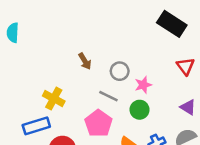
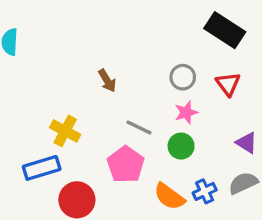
red triangle: (186, 66) -> (228, 84), moved
gray circle: (120, 71) -> (183, 77), moved

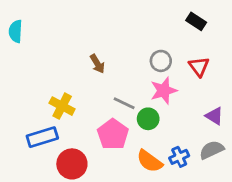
black rectangle: (225, 30) -> (196, 21), size x0.6
pink star: (186, 112) -> (164, 91), size x1.4
green circle: (181, 146) -> (148, 119), moved

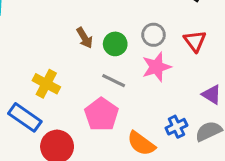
green circle: (148, 119) -> (115, 44), moved
blue rectangle: (42, 137) -> (25, 117), turned 52
blue cross: (179, 157) -> (176, 127), moved

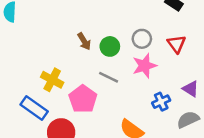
pink pentagon: (101, 114) -> (83, 99), moved
blue cross: (176, 127) -> (161, 102), moved

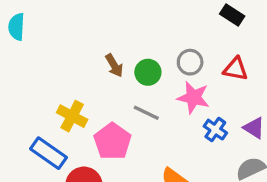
red triangle: (176, 44) -> (236, 69), turned -42
pink star: (144, 66) -> (193, 98), turned 30
blue cross: (161, 102) -> (215, 130), moved, turned -30

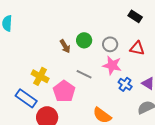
green circle: (148, 72) -> (84, 40), moved

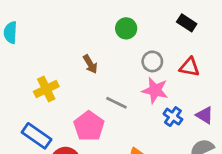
green circle: (84, 40) -> (126, 28), moved
yellow cross: (40, 76) -> (46, 89), moved, turned 36

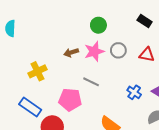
brown arrow: (90, 64) -> (71, 52), turned 104
pink star: (155, 90) -> (94, 51), moved, turned -30
pink pentagon: (89, 126) -> (70, 100), turned -30

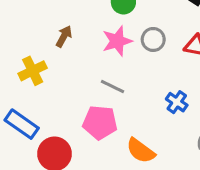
brown arrow: (71, 52) -> (64, 36), moved, turned 136
pink pentagon: (70, 100) -> (100, 122), moved

